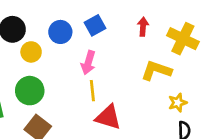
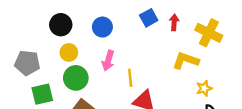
blue square: (95, 25) -> (149, 18), moved
yellow circle: (31, 52) -> (69, 52), moved
pink arrow: (88, 63) -> (108, 61), moved

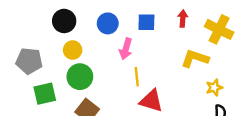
blue square: (149, 18) -> (146, 22), moved, turned 30
pink arrow: (108, 61) -> (126, 49), moved

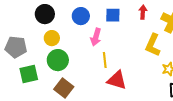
yellow L-shape: (195, 58) -> (153, 45), turned -85

